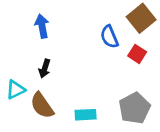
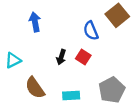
red square: (137, 54) -> (83, 57), moved
black arrow: (45, 68) -> (61, 57), moved
cyan triangle: (16, 90) -> (13, 60), moved

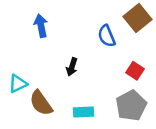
red square: (83, 57) -> (135, 71), moved
cyan triangle: (13, 60) -> (18, 84), moved

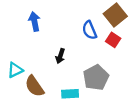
red square: (135, 71) -> (113, 40), moved
gray pentagon: (131, 106) -> (96, 78), moved

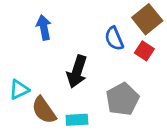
black arrow: (60, 56) -> (77, 72), size x1.6
cyan rectangle: (70, 94) -> (77, 120), moved

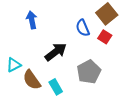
black arrow: (77, 72) -> (56, 52), turned -145
cyan rectangle: (77, 120) -> (56, 87), turned 63

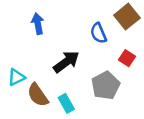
red square: (105, 37) -> (127, 58), moved

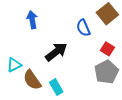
gray pentagon: (106, 86) -> (106, 72), moved

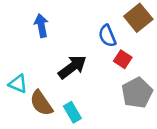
red square: (107, 49) -> (123, 59), moved
cyan triangle: (14, 65) -> (18, 84), turned 49

